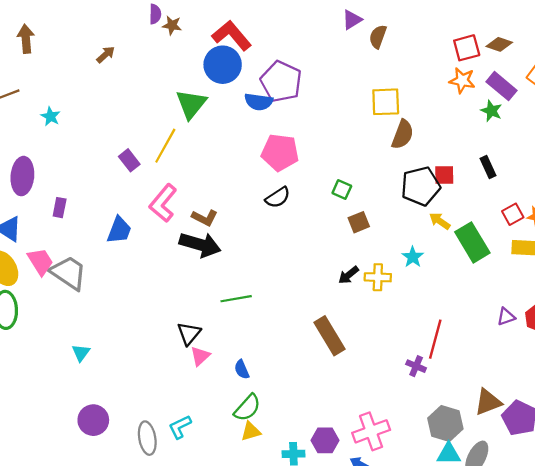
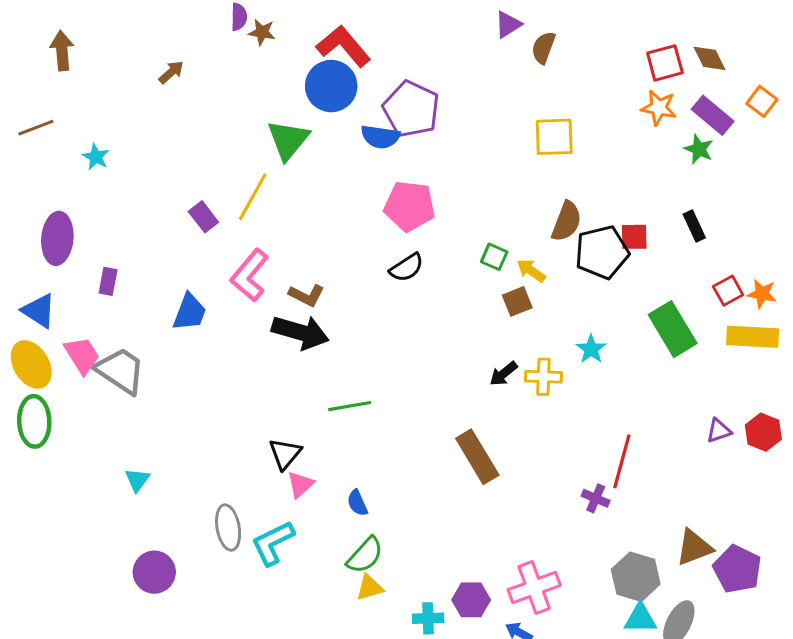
brown diamond: (499, 44) -> (710, 58), turned 45
brown semicircle: (403, 134) -> (567, 221), moved
yellow arrow: (440, 221) -> (531, 271), moved
cyan L-shape: (180, 427) -> (273, 543), moved, size x1.4
gray ellipse: (147, 438) -> (228, 528), moved

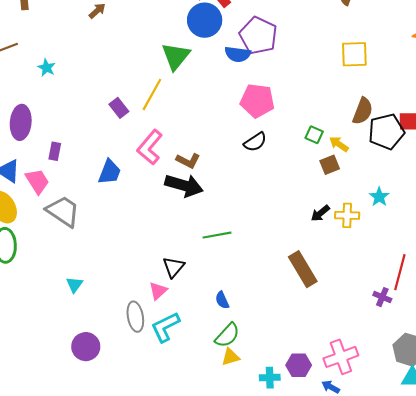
pink trapezoid: (82, 355) -> (37, 181), moved
pink triangle: (300, 484) -> (158, 291), moved

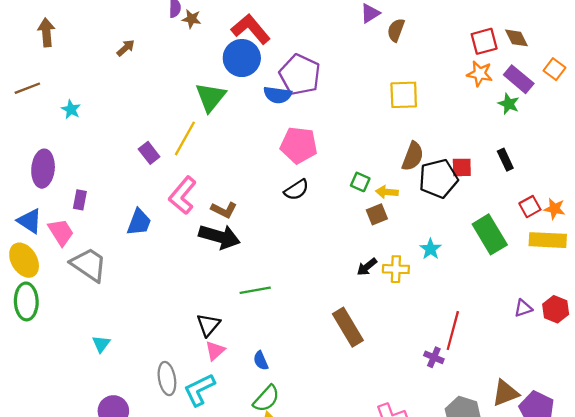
yellow arrow: (339, 144) -> (387, 192), turned -30
pink triangle: (158, 291) -> (215, 351), moved

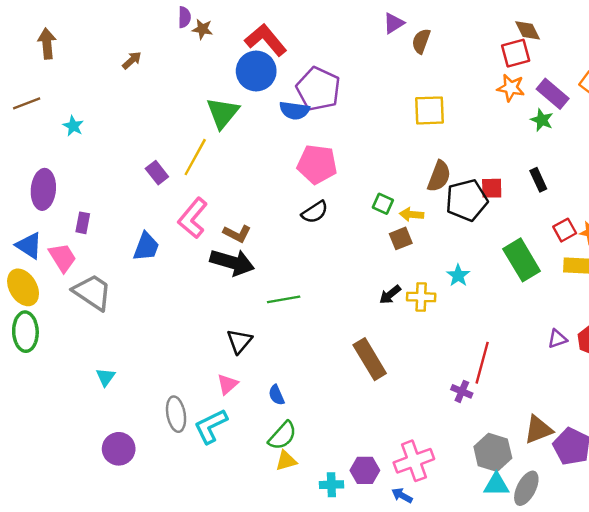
brown diamond: (517, 38) -> (528, 30), moved
green line: (255, 290) -> (284, 299), moved
black triangle: (208, 325) -> (239, 341), moved

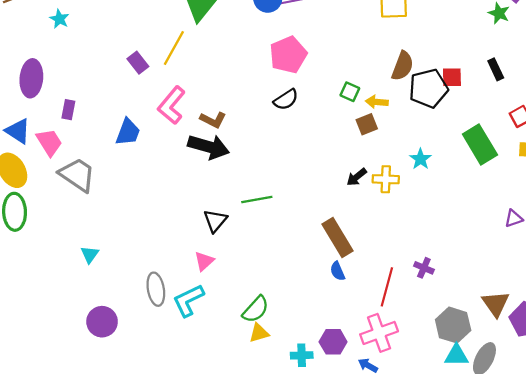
pink pentagon: (317, 164) -> (288, 55), turned -30
green line: (284, 299) -> (257, 199), moved
red line: (482, 363) -> (387, 287), moved
blue semicircle: (276, 395) -> (338, 271), moved
brown triangle: (538, 430) -> (496, 304), turned -44

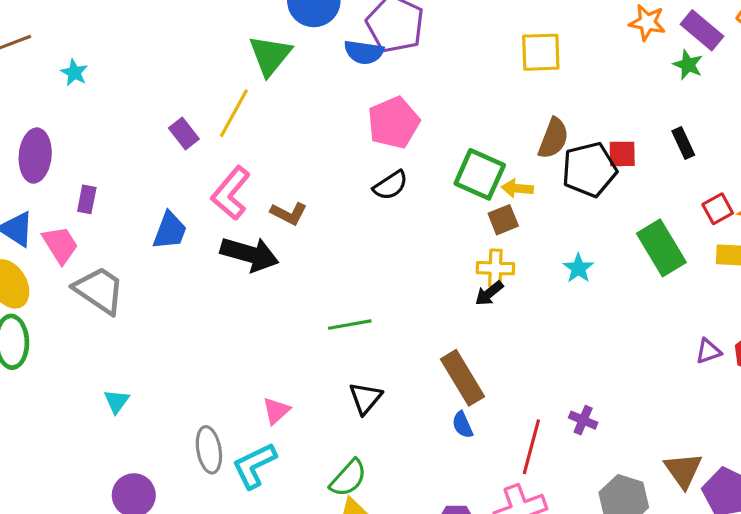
green square: (350, 92) -> (480, 174), size x1.8
black arrow: (209, 147) -> (250, 254), moved
yellow cross: (386, 179) -> (495, 268), moved
black triangle: (215, 221) -> (365, 398), moved

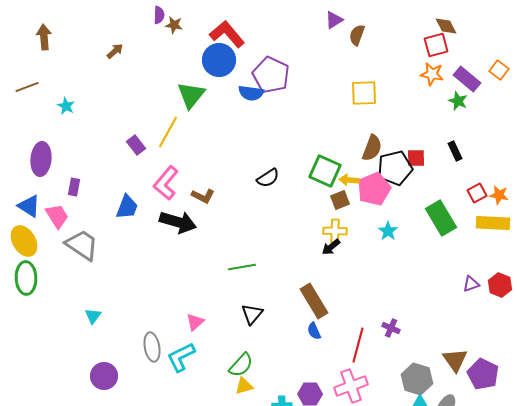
pink pentagon: (394, 123) -> (374, 189), moved

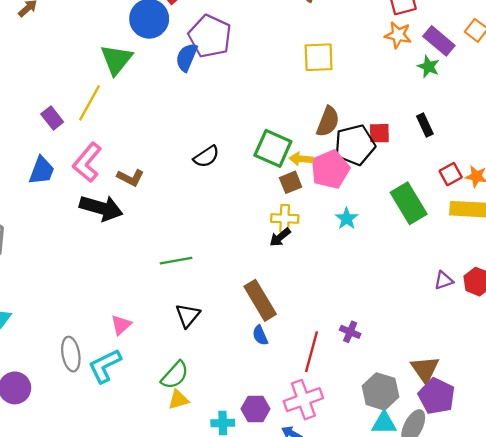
blue semicircle: (251, 93) -> (187, 57), turned 105
blue trapezoid: (127, 207) -> (42, 171), moved
purple pentagon: (483, 374) -> (437, 396), moved

